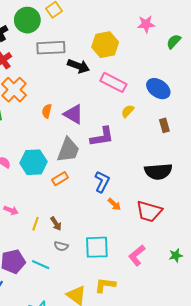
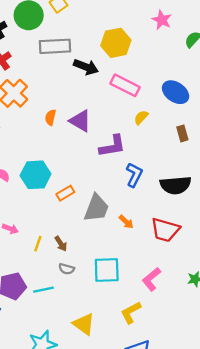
pink star: (146, 24) -> (162, 20), turned 30
gray trapezoid: (68, 150) -> (96, 208), moved
blue L-shape: (102, 182) -> (134, 175), moved
cyan line: (41, 265) -> (44, 290), turned -36
yellow L-shape: (105, 285) -> (131, 312), moved, turned -35

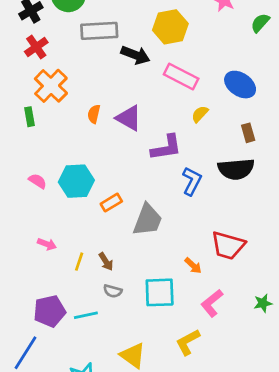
black semicircle: (176, 185) -> (236, 169), moved
orange arrow: (126, 222) -> (193, 266), moved

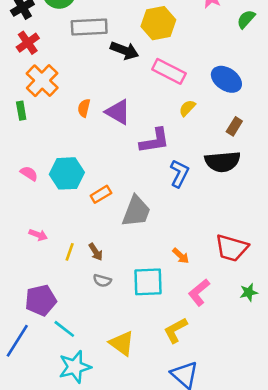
brown rectangle: (248, 133) -> (234, 126), turned 48
red trapezoid: (228, 245) -> (232, 248), moved
cyan line: (86, 315) -> (64, 329), moved, turned 50

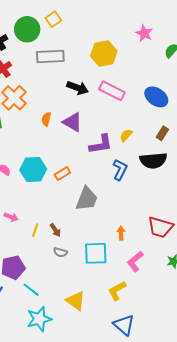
black arrow: (124, 51) -> (78, 88), moved
yellow semicircle: (187, 108) -> (126, 135), moved
orange rectangle: (101, 194) -> (62, 174), moved
orange arrow: (181, 256) -> (121, 233), turned -136

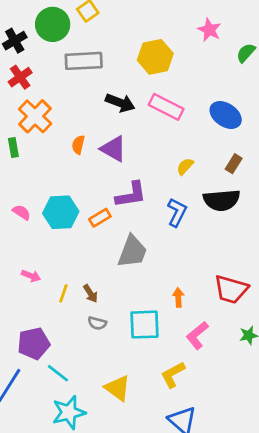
purple L-shape: (101, 144) -> (131, 195), moved

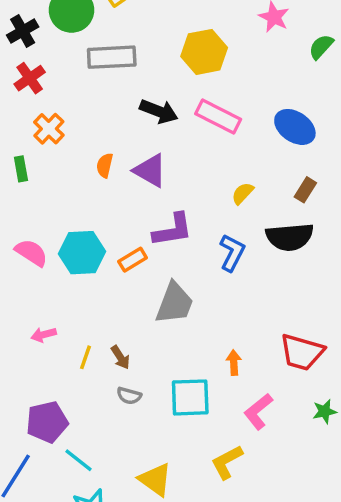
orange cross: (35, 116) -> (49, 129), size x0.7
pink semicircle: (21, 212) -> (31, 253), size x1.4
pink arrow: (31, 276) -> (44, 335), turned 144

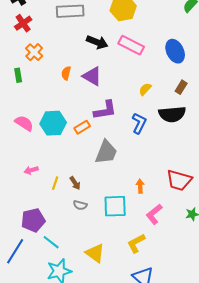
blue ellipse: (295, 127) -> (175, 51), turned 30

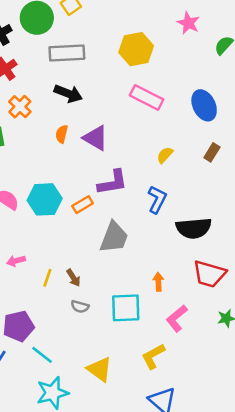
black arrow: (97, 42) -> (68, 94), moved
black semicircle: (172, 114) -> (194, 228), moved

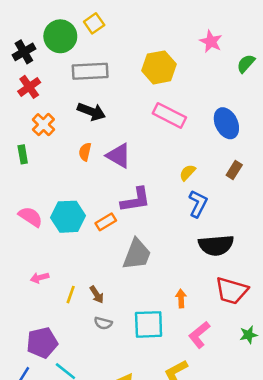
blue L-shape: (157, 199) -> (198, 204), moved

